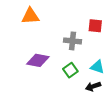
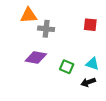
gray cross: (73, 41) -> (46, 29), moved
green square: (70, 70) -> (67, 67), turned -32

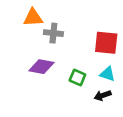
red square: (90, 25) -> (106, 43), moved, size x1.5

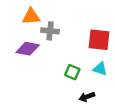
purple diamond: (41, 67) -> (28, 49), moved
black arrow: (103, 95) -> (87, 97), moved

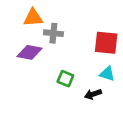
green square: (72, 72) -> (65, 79), moved
black arrow: (87, 97) -> (93, 94), moved

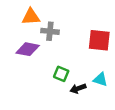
cyan triangle: (107, 74) -> (100, 79), moved
black arrow: (93, 94) -> (78, 88), moved

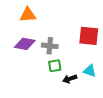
gray cross: (50, 31) -> (50, 46), moved
green square: (61, 74) -> (55, 66), turned -32

